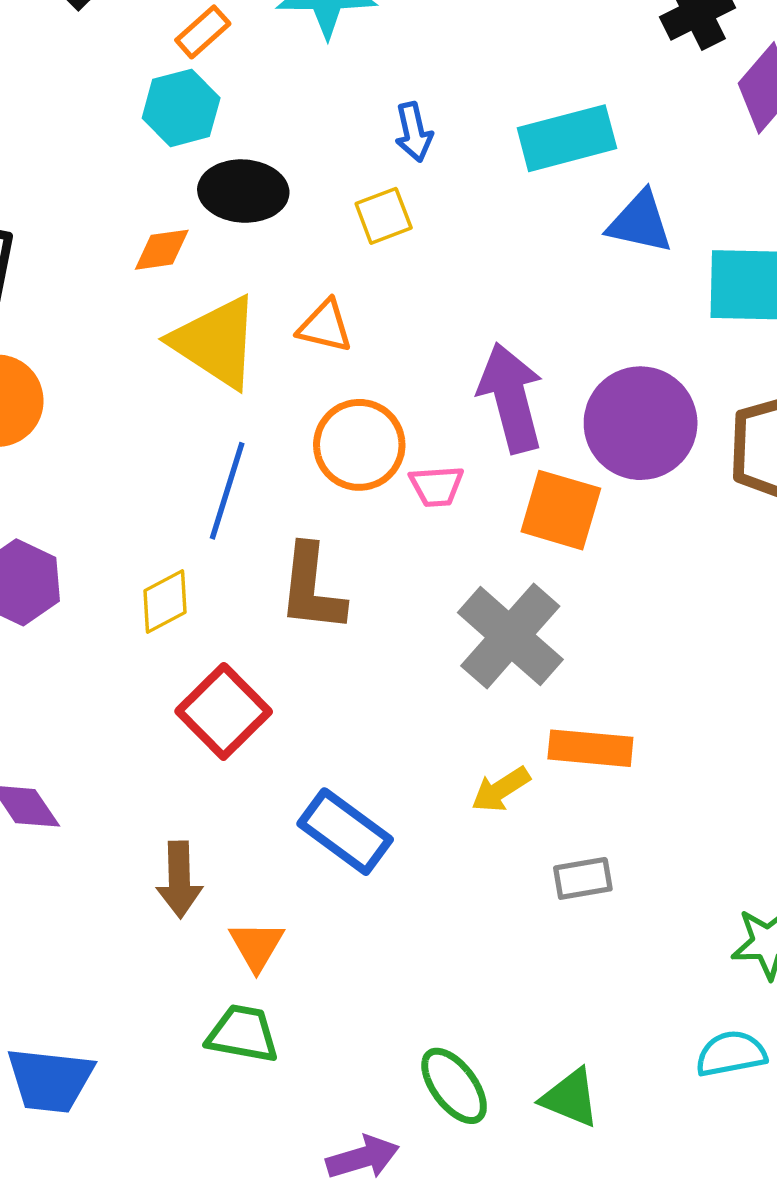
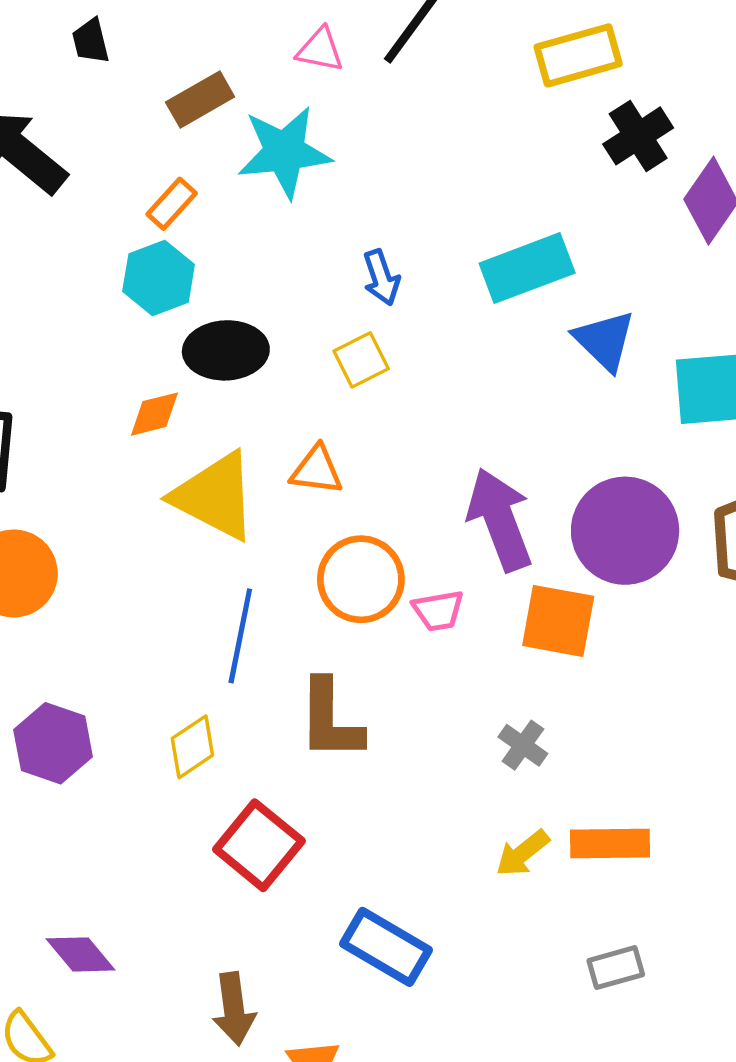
blue triangle: (640, 222) -> (605, 341), turned 38
gray cross: (510, 636) -> (523, 745), size x0.5
yellow arrow: (501, 790) -> (523, 853), moved

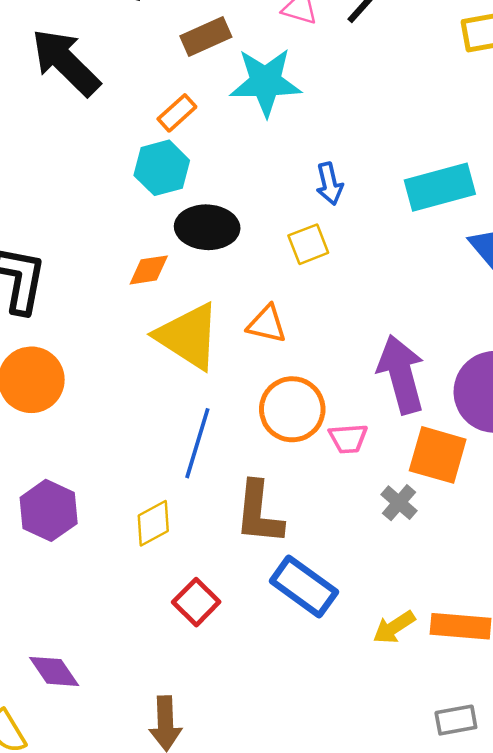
gray cross: (523, 745) -> (399, 503), moved
red square: (259, 845) -> (196, 602), size x0.7
blue rectangle: (386, 947) -> (304, 586), moved

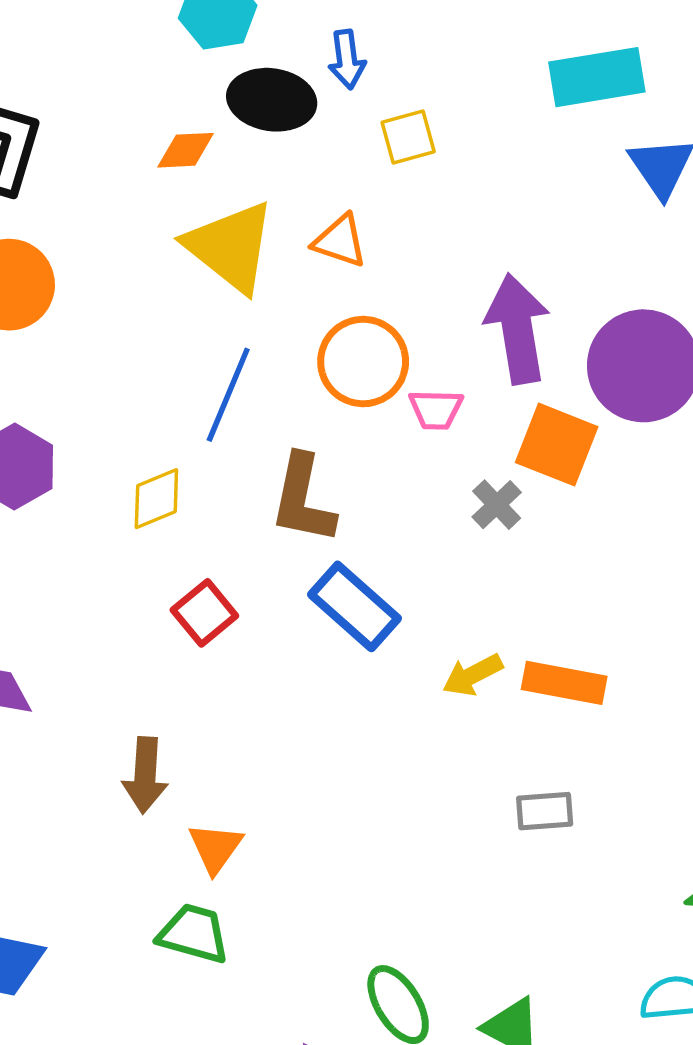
blue arrow: (329, 184) -> (347, 59), moved

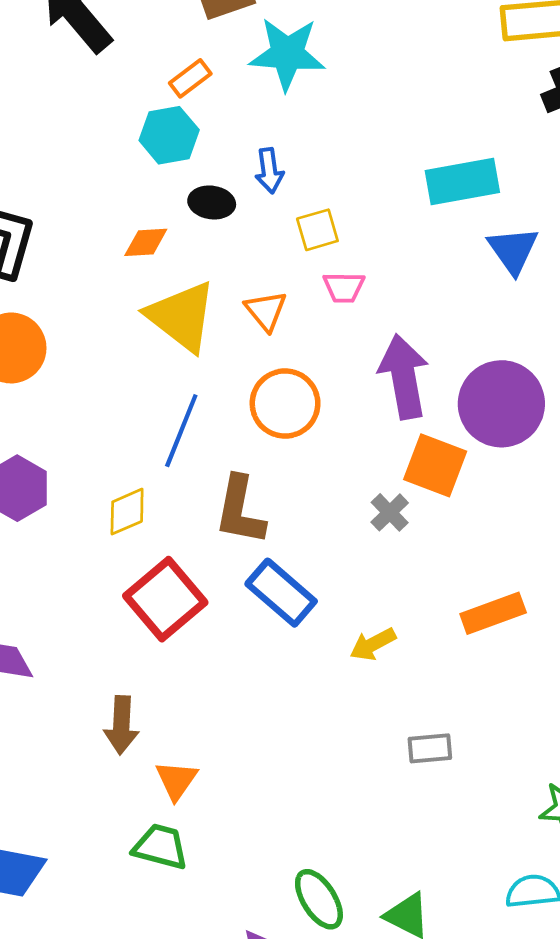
black ellipse: (272, 100) -> (212, 202), size x0.7
orange triangle: (340, 241) -> (266, 311), turned 33
pink trapezoid: (436, 409) -> (344, 287), moved
red square: (204, 613) -> (165, 599), size x1.6
orange rectangle: (564, 683) -> (493, 613), moved, turned -30

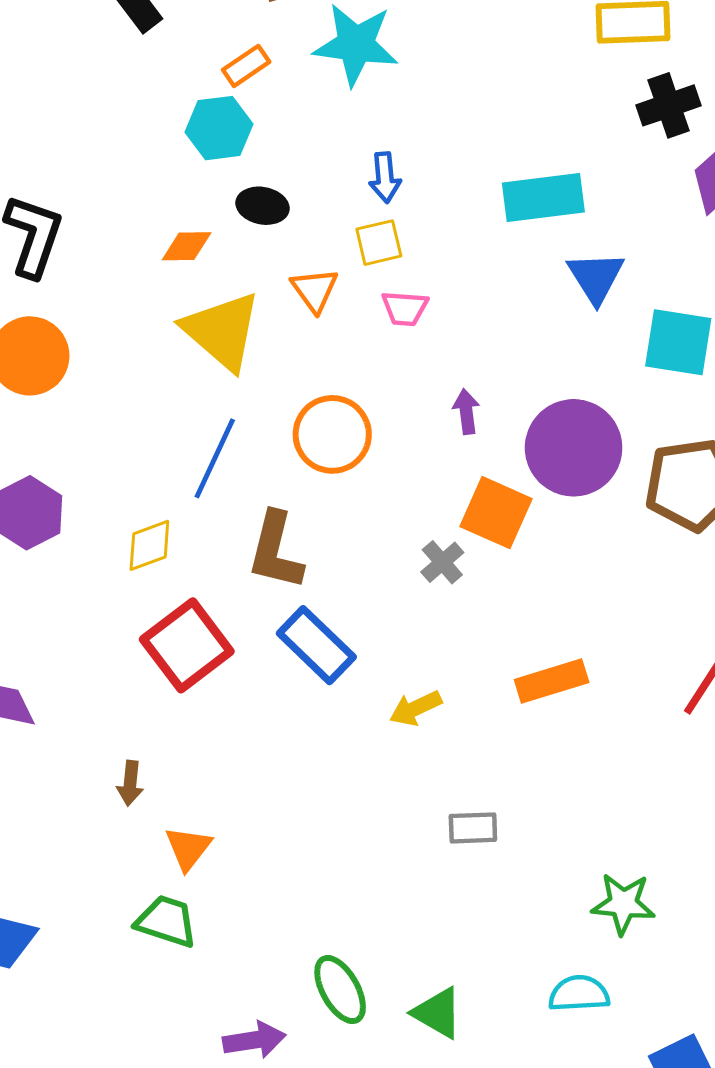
blue arrow: (269, 171) -> (385, 177), moved
orange triangle: (266, 311) -> (315, 290), moved
purple arrow: (404, 377) -> (466, 412), size x0.5
brown arrow: (121, 725) -> (130, 783), size x0.7

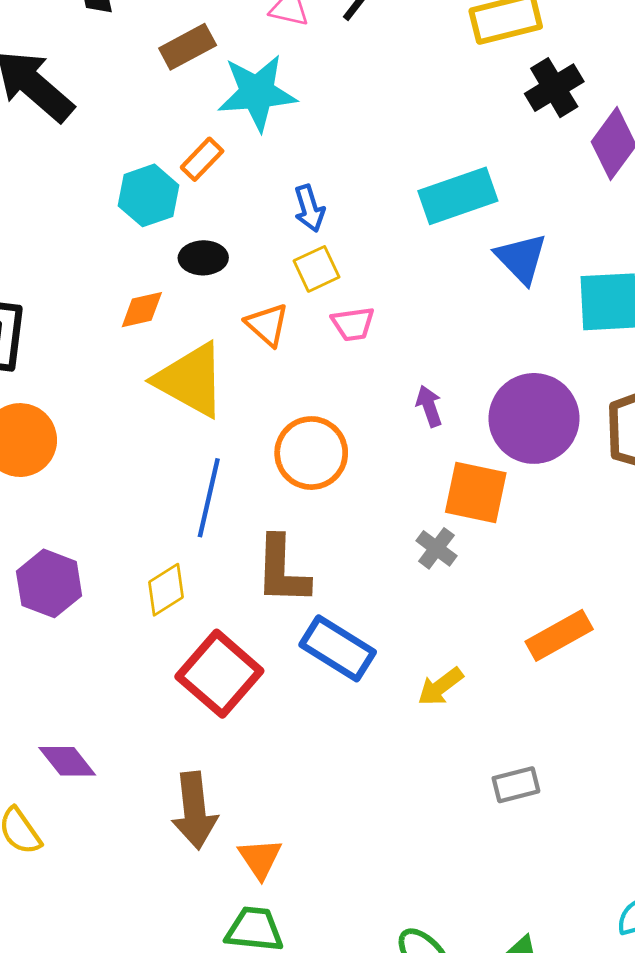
orange rectangle: (246, 66) -> (202, 159), moved
brown arrow: (130, 783) -> (195, 810), size x1.8

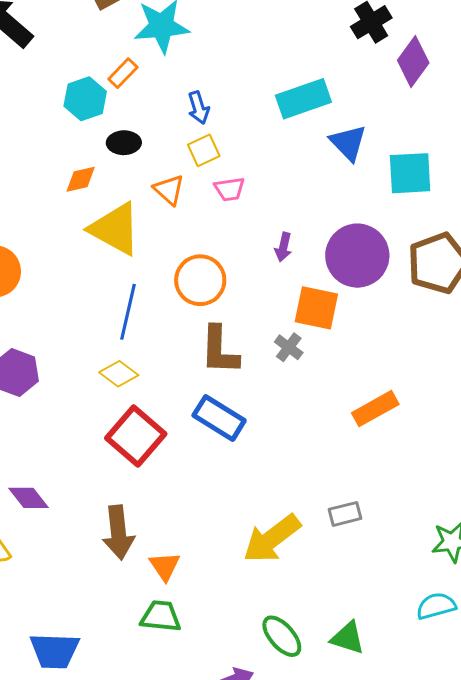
purple arrow: (429, 406) -> (283, 247), turned -148
brown L-shape: (282, 570) -> (219, 350), moved
yellow diamond: (166, 590) -> (119, 374), moved, turned 69
yellow arrow: (440, 687) -> (272, 539), moved, size x1.8

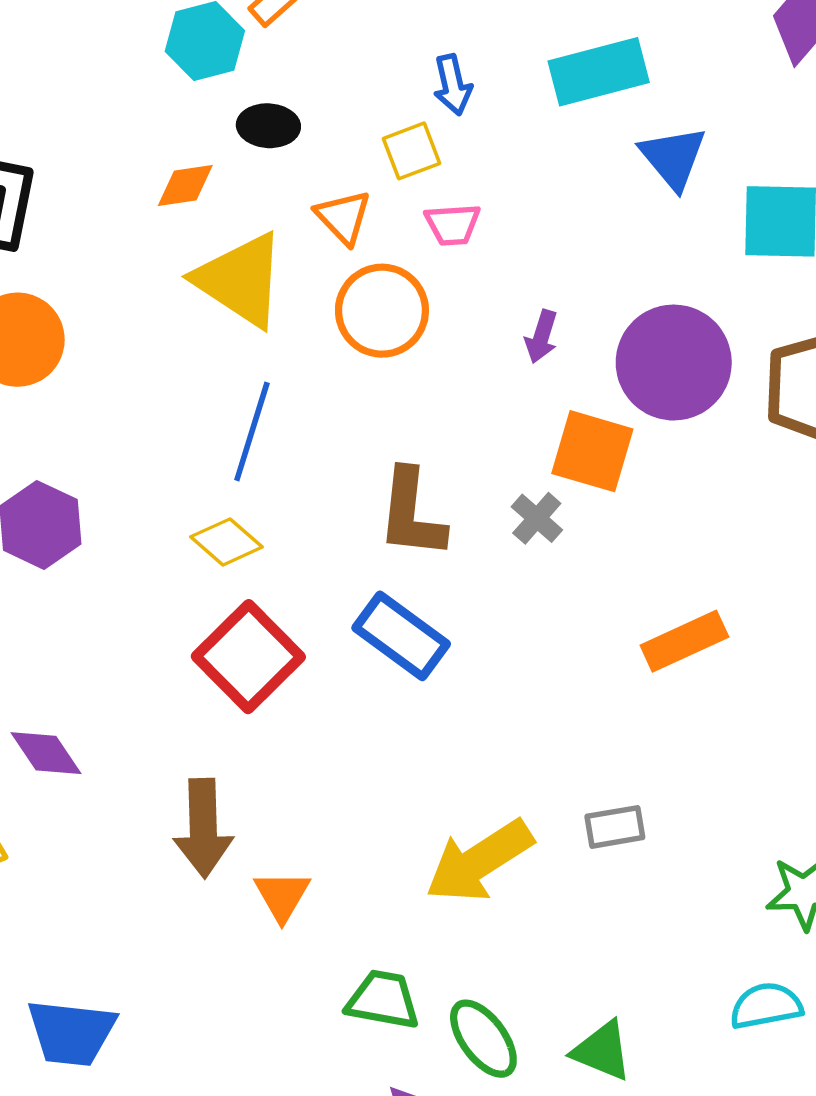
blue arrow: (199, 108) -> (453, 85), moved
orange circle: (200, 280) -> (382, 311), moved
green trapezoid: (161, 616) -> (383, 1000), moved

